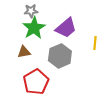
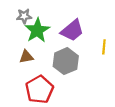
gray star: (31, 11) -> (24, 16), moved

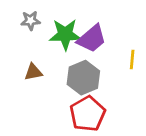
green star: (37, 30) -> (65, 34), moved, turned 30
red pentagon: (39, 90) -> (88, 114), moved

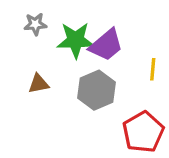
red pentagon: (88, 114) -> (143, 132), moved

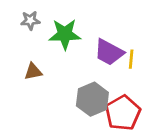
purple trapezoid: (106, 45) -> (109, 52), moved, turned 68
gray hexagon: (97, 90) -> (92, 99), moved

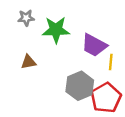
yellow line: (131, 59) -> (111, 62), moved

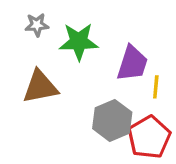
purple trapezoid: (94, 45) -> (132, 63), turned -100
brown triangle: (28, 62) -> (40, 87), size x1.6

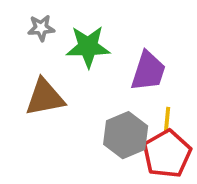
yellow line: (156, 87) -> (167, 120), moved

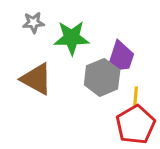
brown triangle: (45, 97) -> (37, 79), turned 40
gray hexagon: (126, 135) -> (102, 77), moved

